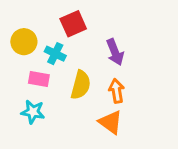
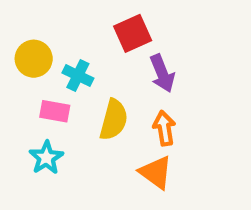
red square: (73, 24) -> (133, 33), moved
cyan star: (33, 112) -> (46, 158), turned 30

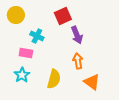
yellow circle: (34, 59) -> (16, 15), moved
yellow semicircle: (114, 120) -> (54, 79), moved
orange triangle: (156, 172) -> (92, 82), moved

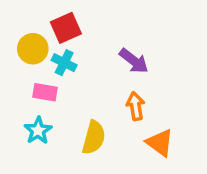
yellow circle: (16, 15) -> (33, 49), moved
red square: (63, 16) -> (66, 28), moved
purple arrow: (77, 35) -> (134, 61), turned -30

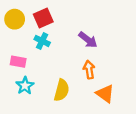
yellow circle: (33, 49) -> (15, 19), moved
pink rectangle: (45, 92) -> (18, 62), moved

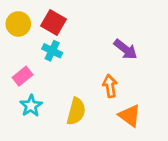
red square: (43, 18) -> (54, 23), turned -36
purple arrow: (88, 40) -> (125, 49), moved
pink rectangle: (18, 62) -> (23, 76), turned -49

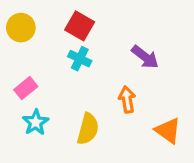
red square: (54, 23) -> (80, 26), moved
cyan cross: (52, 51) -> (80, 59), moved
orange triangle: (130, 116) -> (168, 131), moved

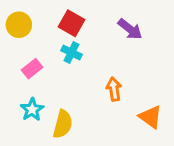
purple arrow: (145, 57) -> (130, 29), moved
pink rectangle: (26, 88) -> (32, 69), moved
yellow semicircle: (88, 129) -> (63, 124), moved

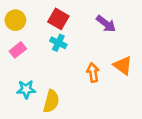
pink rectangle: (32, 69) -> (18, 50), moved
cyan star: (32, 110) -> (26, 89), turned 30
orange triangle: (150, 117) -> (123, 65), moved

